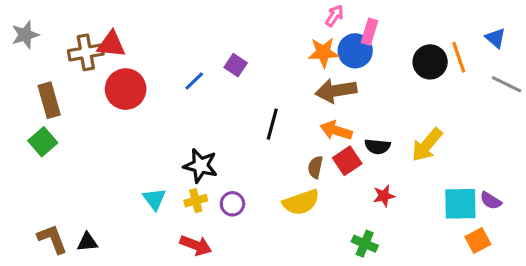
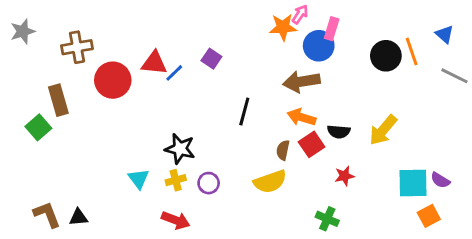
red triangle: (111, 44) -> (154, 63), moved
orange star: (323, 52) -> (283, 27), moved
brown rectangle: (49, 100) -> (58, 100), moved

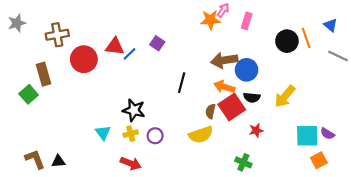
blue circle: (319, 46) -> (247, 70), moved
red square: (312, 144) -> (232, 107), size x1.4

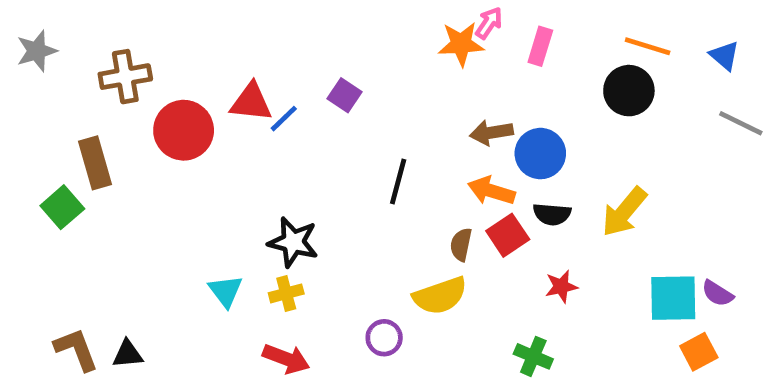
orange line: (306, 38) -> (648, 46), moved, turned -54
brown arrow: (224, 60) -> (491, 133), size x0.7
red square: (232, 107) -> (508, 235), size x0.7
purple circle: (155, 136) -> (384, 338), moved

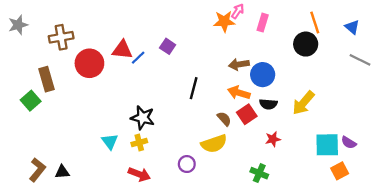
orange line: (648, 46) -> (315, 23), turned 55
brown semicircle: (461, 244) -> (224, 119), turned 126
brown L-shape: (76, 349) -> (37, 170), turned 60

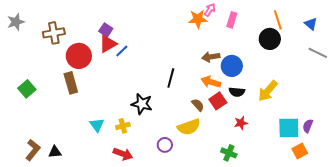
purple square: (168, 46) -> (106, 30), moved
red triangle: (122, 50) -> (108, 44), turned -36
brown rectangle: (46, 79) -> (71, 83), moved
black star: (143, 118) -> (142, 104), moved
purple semicircle: (349, 143) -> (308, 126), turned 80

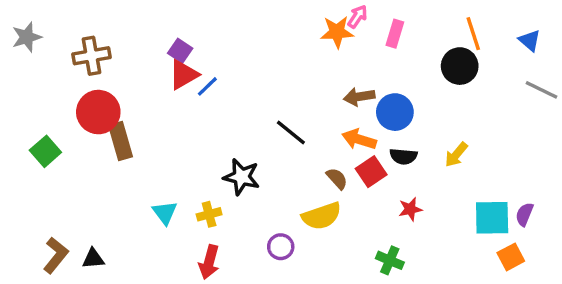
red circle: (79, 56) -> (98, 112), moved
black line: (171, 78) -> (291, 133), turned -66
yellow arrow: (268, 91) -> (456, 155), size x0.7
red arrow: (123, 154) -> (209, 262), turned 84

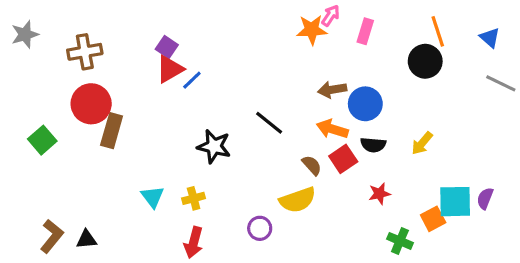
brown rectangle: (120, 141) -> (112, 131), turned 32
black star: (241, 177) -> (214, 146), moved
orange square: (511, 257) -> (433, 219), moved
green cross: (390, 260) -> (400, 241), moved

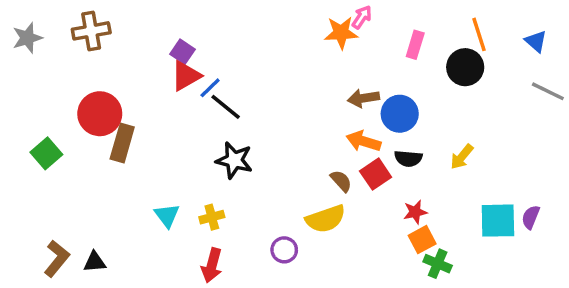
pink rectangle: (365, 31) -> (415, 45), moved
brown cross: (85, 52) -> (91, 31), moved
black line: (269, 123) -> (226, 107), moved
orange square: (433, 219) -> (422, 240), moved

